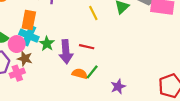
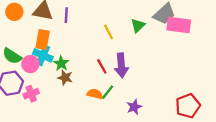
red line: (87, 47) -> (102, 66), turned 48
purple arrow: (66, 52) -> (121, 65), moved
brown star: (25, 59) -> (65, 78), moved

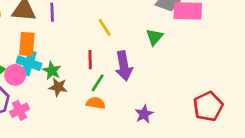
green triangle: (138, 25) -> (154, 37), moved
red line: (102, 66) -> (90, 60), moved, turned 35
green line: (108, 92) -> (98, 83), moved

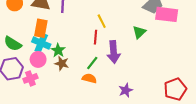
red line: (90, 60) -> (95, 37), moved
pink circle: (15, 75) -> (38, 59), moved

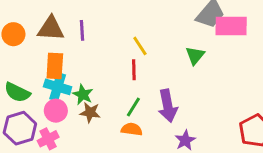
purple arrow: (114, 52) -> (168, 106), moved

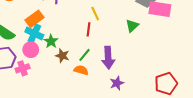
orange rectangle: (55, 66) -> (35, 19), turned 42
brown star: (90, 112) -> (62, 56), moved

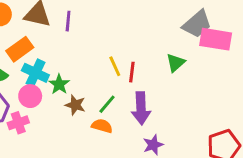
yellow line: (95, 14) -> (115, 66), moved
orange rectangle: (35, 19) -> (20, 49), moved
red line: (88, 29) -> (132, 72), moved

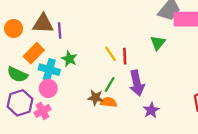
purple line: (68, 21) -> (60, 31), moved
green star: (59, 84) -> (69, 59), moved
brown star: (75, 105) -> (96, 98), moved

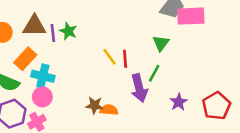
green star: (69, 59) -> (68, 31), moved
green line: (110, 85) -> (154, 73), moved
purple star: (151, 110) -> (179, 102), moved

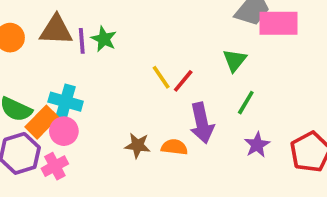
orange rectangle: (25, 59) -> (42, 122), moved
red line: (125, 59) -> (183, 81), turned 42
green line: (154, 73) -> (246, 103), moved
orange semicircle: (109, 110) -> (174, 147), moved

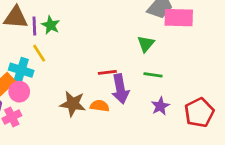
yellow line: (161, 77) -> (39, 53), moved
red line: (183, 81) -> (107, 72), moved, turned 42
green line: (246, 103) -> (153, 75), turned 66
brown star: (138, 145) -> (73, 104), size x1.4

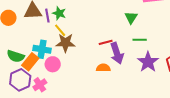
yellow line: (39, 53) -> (60, 30), moved
pink circle: (19, 92) -> (53, 64), moved
brown star: (73, 104) -> (65, 43), moved
purple star: (160, 106) -> (148, 62), size x1.5

